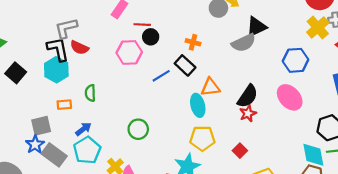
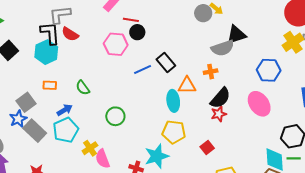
orange cross: (193, 42) -> (211, 72), moved, turned -32
green semicircle: (90, 93) -> (83, 88), moved, turned -42
gray square: (41, 126) -> (26, 102), turned -30

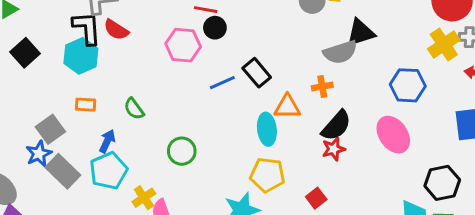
blue arrow: (65, 110) -> (107, 141), turned -35

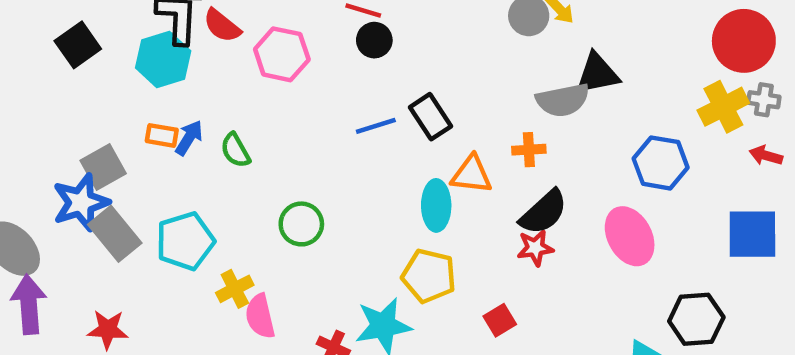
pink hexagon: (183, 45) -> (282, 54), moved
blue arrow: (107, 141) -> (189, 138), moved
blue star: (39, 154) -> (81, 202), size x1.4

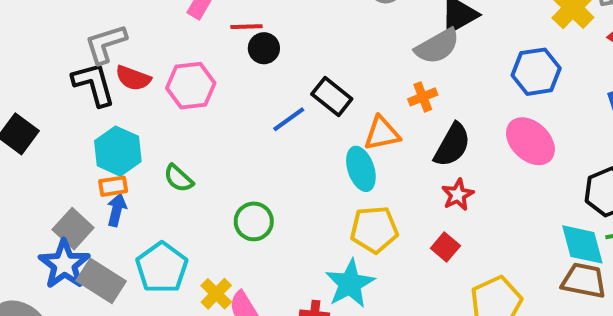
cyan hexagon: (163, 59) -> (118, 151), moved
blue arrow: (189, 138) -> (117, 210), moved
red star: (535, 248) -> (458, 195), moved

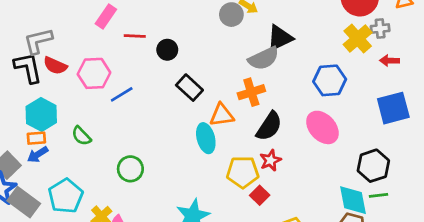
black circle: (264, 48) -> (167, 50), moved
orange cross: (423, 97) -> (251, 92), size x1.4
blue line: (289, 119) -> (122, 94), moved
blue arrow: (117, 210) -> (38, 154), turned -140
yellow pentagon: (374, 229) -> (243, 172), moved

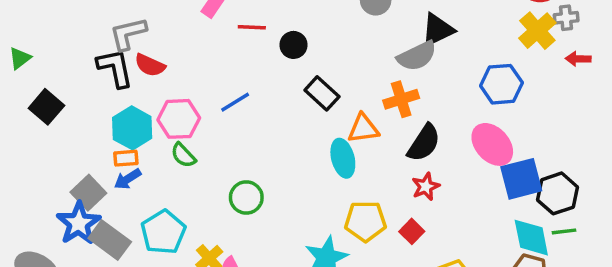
pink hexagon: (94, 73) -> (179, 119), moved
blue square: (393, 108) -> (521, 179), moved
yellow pentagon: (243, 172) -> (365, 221), moved

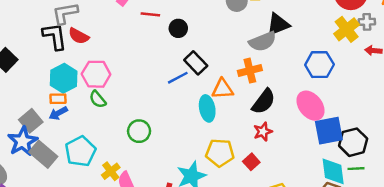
blue line: (235, 102) -> (178, 78), moved

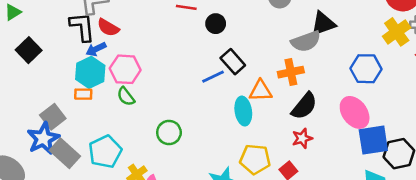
blue arrow: (58, 113) -> (96, 49), moved

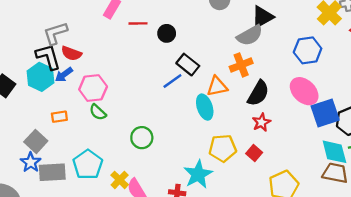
cyan hexagon: (90, 72) -> (41, 77), moved
blue star: (43, 138) -> (31, 162), size x0.7
gray rectangle: (65, 153) -> (52, 172), turned -36

